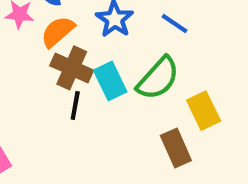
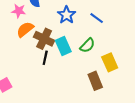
orange semicircle: (58, 32) -> (25, 29), moved
green semicircle: (158, 78) -> (87, 45), size x0.7

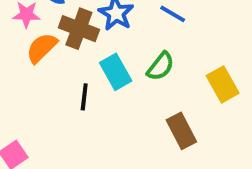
brown cross: (44, 39) -> (79, 29), moved
yellow rectangle: (110, 62) -> (223, 84), moved

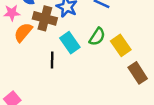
yellow rectangle: (223, 84) -> (121, 45), moved
brown rectangle: (181, 131) -> (138, 73), moved

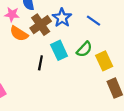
brown cross: (45, 18) -> (41, 25), turned 30
orange semicircle: (23, 32) -> (19, 34), turned -108

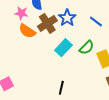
cyan rectangle: (59, 50) -> (63, 48), turned 66
black line: (40, 63) -> (61, 88), moved

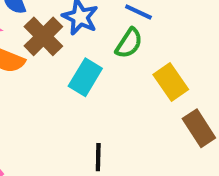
green semicircle: (87, 48) -> (129, 43), moved

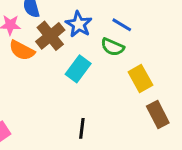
green semicircle: (129, 43) -> (113, 47), turned 75

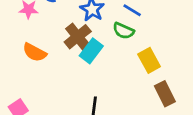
brown cross: (50, 36) -> (78, 37), moved
orange semicircle: (22, 50) -> (35, 52), moved

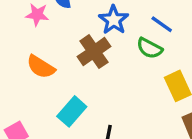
cyan rectangle: (91, 51) -> (72, 111), moved

